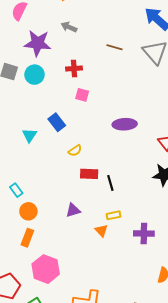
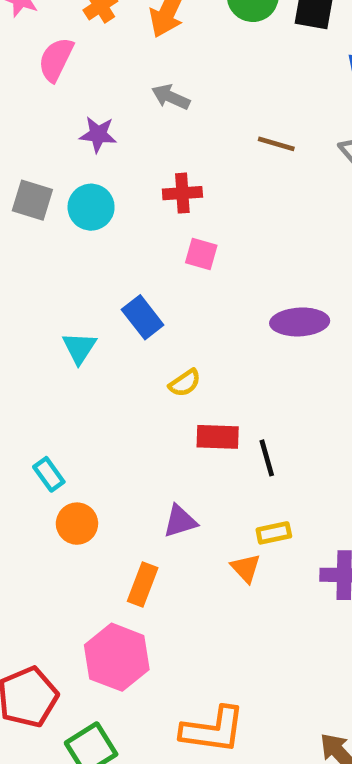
purple star: (38, 43) -> (98, 134), size x0.6
orange rectangle: (27, 238) -> (143, 584), moved

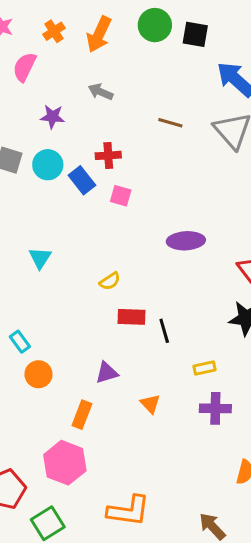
blue rectangle: (143, 317) -> (82, 180), moved
yellow rectangle: (274, 533) -> (205, 368), moved

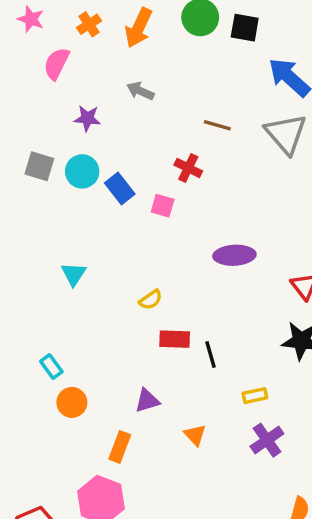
red cross: (108, 155) -> (188, 168), moved, turned 30
purple cross: (215, 408) -> (267, 440), turned -36

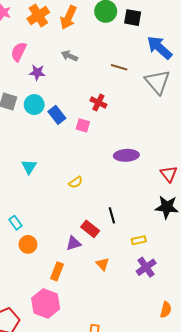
orange cross: (89, 24) -> (38, 15), size x1.5
pink semicircle: (56, 64) -> (19, 52), moved
brown line: (217, 125) -> (119, 67), moved
red rectangle: (175, 339) -> (90, 229), moved, turned 36

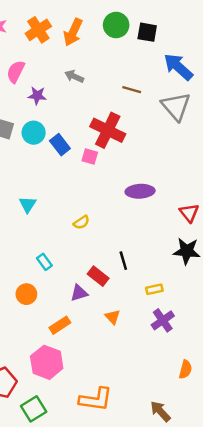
red cross: (98, 102) -> (108, 130), size x1.8
cyan rectangle: (16, 223) -> (44, 262), moved
orange rectangle: (57, 271) -> (60, 325), turned 36

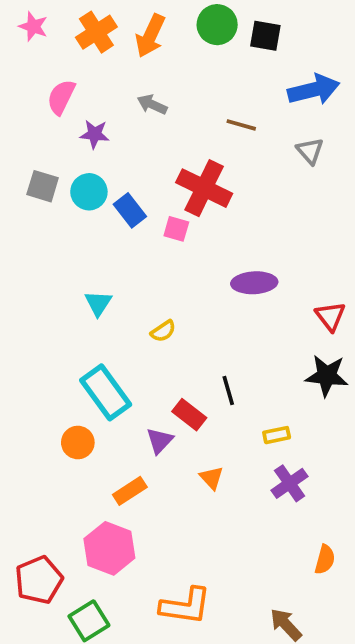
blue arrow: (178, 67) -> (314, 90), turned 124
gray triangle: (176, 106) -> (310, 151), size x0.6
cyan triangle: (28, 204) -> (98, 303), moved
cyan rectangle: (44, 262) -> (106, 392), size x2.0
purple triangle: (79, 293) -> (160, 441), turned -30

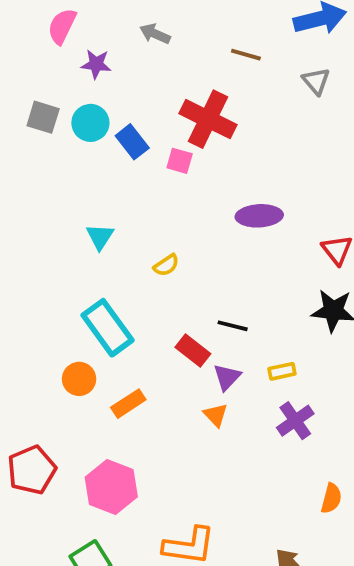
black line: (228, 390) -> (233, 326), turned -60
purple triangle: (160, 441) -> (227, 377), moved
orange rectangle: (130, 491) -> (128, 404), moved
red pentagon: (39, 580) -> (32, 470), moved

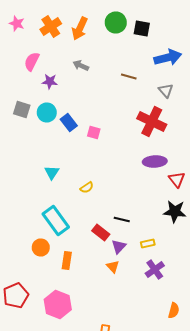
red cross: (208, 119) -> (152, 122), moved
purple ellipse: (259, 216) -> (155, 162), moved
orange rectangle: (128, 404) -> (67, 260), turned -48

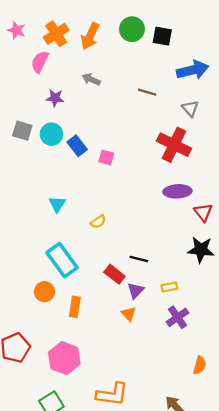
pink semicircle: (32, 62) -> (40, 62), moved

